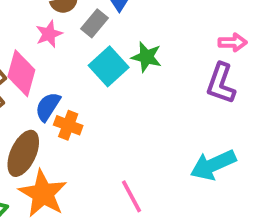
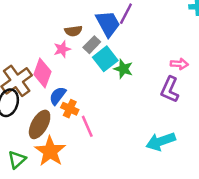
cyan square: (109, 66) -> (105, 59), moved
pink line: (131, 196) -> (87, 126), moved

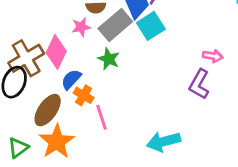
gray rectangle: (92, 45) -> (115, 25), size x1.6
cyan square: (105, 59) -> (151, 26), moved
green star: (123, 69) -> (109, 59), moved
cyan arrow: (161, 141) -> (163, 142), moved

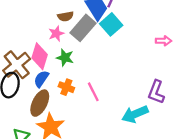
green star: (109, 59) -> (65, 58), moved
blue semicircle: (71, 79) -> (41, 79), moved
purple L-shape: (199, 84) -> (156, 92), moved
pink line: (101, 117) -> (93, 92), moved

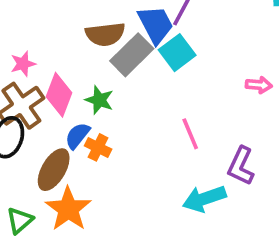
brown semicircle: (66, 16) -> (105, 34), size x1.5
pink star: (56, 34) -> (23, 64), moved
blue semicircle: (41, 79) -> (77, 136), moved
pink line: (93, 92) -> (190, 134), moved

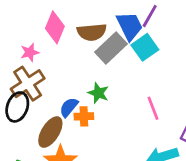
pink diamond: (59, 95) -> (55, 27), moved
green star: (99, 100) -> (98, 93), moved
orange cross: (98, 147) -> (84, 116), turned -30

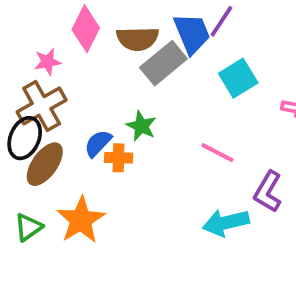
cyan square: (145, 47) -> (238, 78), moved
pink line: (153, 108) -> (217, 153), turned -45
brown ellipse: (50, 132) -> (45, 164), moved

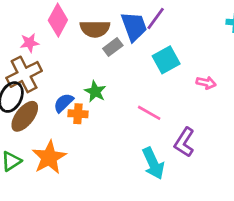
gray rectangle: (163, 63) -> (113, 47), size x0.6
cyan arrow: (226, 223) -> (153, 163), turned -104

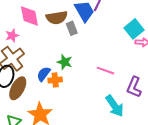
pink diamond: (58, 20) -> (29, 16), turned -30
gray rectangle: (113, 47) -> (72, 28), turned -64
cyan square: (166, 60) -> (134, 29), moved

